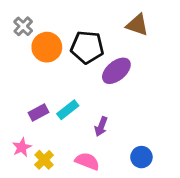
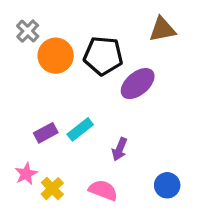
brown triangle: (137, 25) -> (162, 29), turned -30

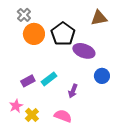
gray cross: (28, 31) -> (24, 15), moved
black pentagon: (103, 56) -> (63, 34), turned 30
purple ellipse: (138, 84) -> (84, 51), turned 60
blue circle: (167, 185) -> (102, 76), moved

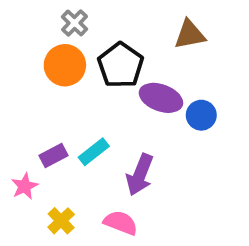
gray cross: (24, 15) -> (75, 23), moved
blue circle: (102, 76) -> (201, 115), moved
purple arrow: (73, 91) -> (140, 175), size x1.5
pink star: (16, 106) -> (25, 186), moved

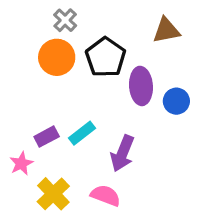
purple ellipse: (161, 98) -> (141, 86), turned 66
yellow cross: (61, 221) -> (53, 194), size x1.4

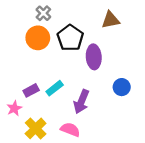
blue circle: (176, 101) -> (122, 87), moved

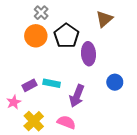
brown triangle: (110, 20) -> (104, 19), turned -30
cyan rectangle: (55, 88) -> (52, 83), turned 49

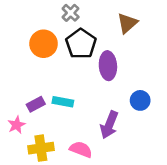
gray cross: (41, 13) -> (71, 13), moved
purple arrow: (77, 96) -> (109, 125), moved
yellow cross: (34, 121) -> (41, 148), turned 36

